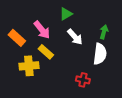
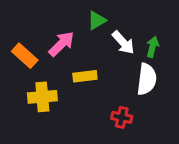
pink arrow: (42, 30) -> (61, 44), turned -96
white arrow: (75, 37) -> (123, 42), moved
yellow rectangle: (46, 52) -> (85, 76), moved, turned -49

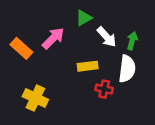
yellow rectangle: (85, 76) -> (88, 66), moved
yellow cross: (42, 97) -> (35, 98), moved, turned 30
red cross: (122, 117) -> (104, 89), moved

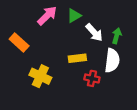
pink arrow: (53, 38) -> (47, 16), moved
yellow cross: (35, 98) -> (40, 76), moved

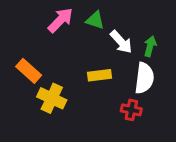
green triangle: (74, 16) -> (95, 20), turned 48
orange rectangle: (19, 43) -> (29, 71), moved
red cross: (92, 78) -> (131, 110), moved

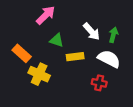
green triangle: (95, 20) -> (57, 40), moved
white semicircle: (144, 78) -> (109, 59), turned -70

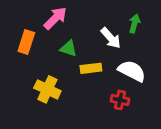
green arrow: (113, 35) -> (134, 23), moved
orange rectangle: (22, 53) -> (26, 42), moved, turned 66

